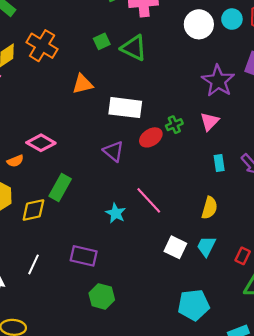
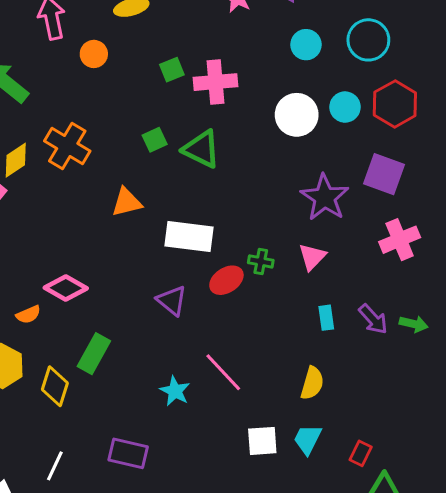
green cross: (174, 125) -> (261, 261), turned 35
yellow diamond: (33, 210) -> (55, 386), turned -60
white square: (175, 247) -> (262, 441), turned -30

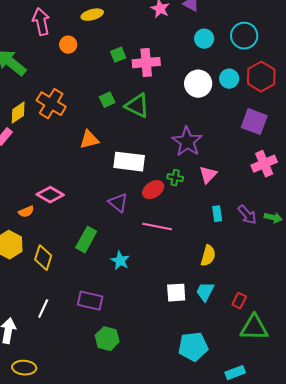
purple star: (325, 198) -> (187, 142), moved
green rectangle: (94, 354) -> (86, 240), moved
pink line: (223, 372) -> (157, 227), moved, turned -36

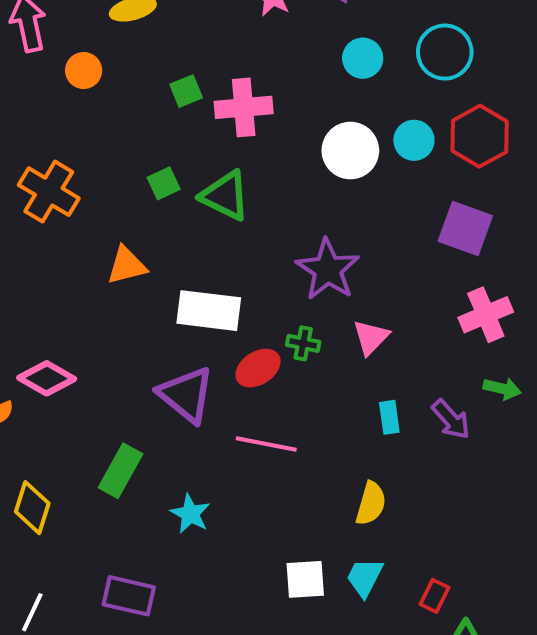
purple triangle: (118, 203) -> (186, 395), size x1.4
green arrow: (273, 218) -> (502, 389), moved

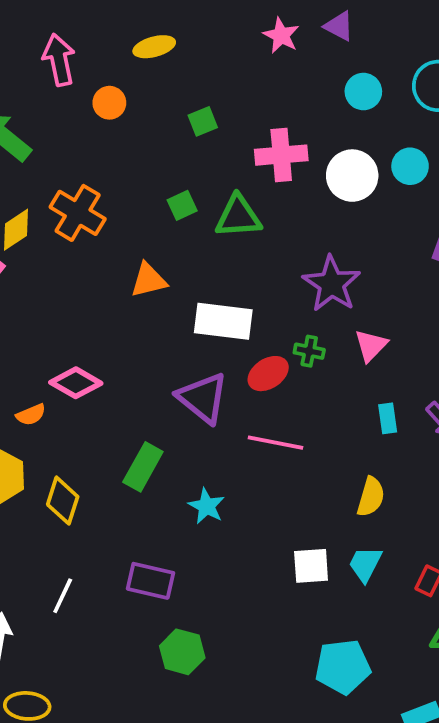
pink cross: (244, 107) -> (281, 155), moved
green triangle: (225, 196) -> (238, 217), turned -30

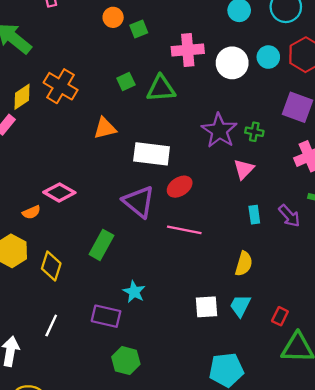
orange circle: (109, 103) -> (113, 17), moved
green cross: (309, 351) -> (254, 132), moved
cyan star: (206, 506) -> (134, 292), moved

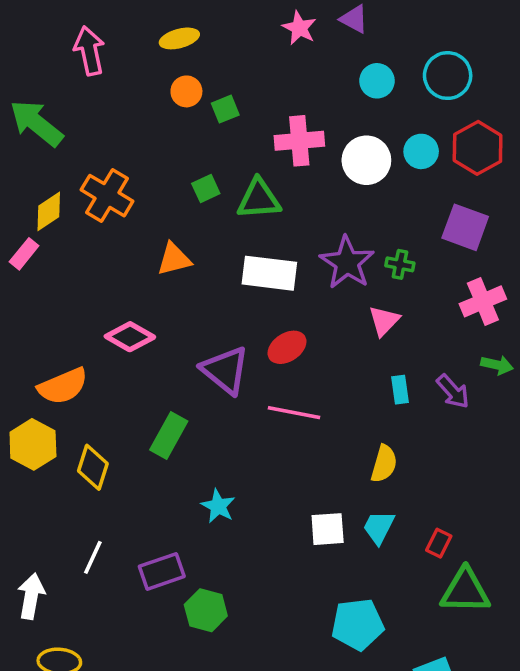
white rectangle: (152, 154) -> (269, 273), moved
pink diamond: (59, 192) -> (130, 337), moved
orange semicircle: (31, 212) -> (63, 386), size x1.8
purple rectangle: (106, 316) -> (162, 571), moved, turned -32

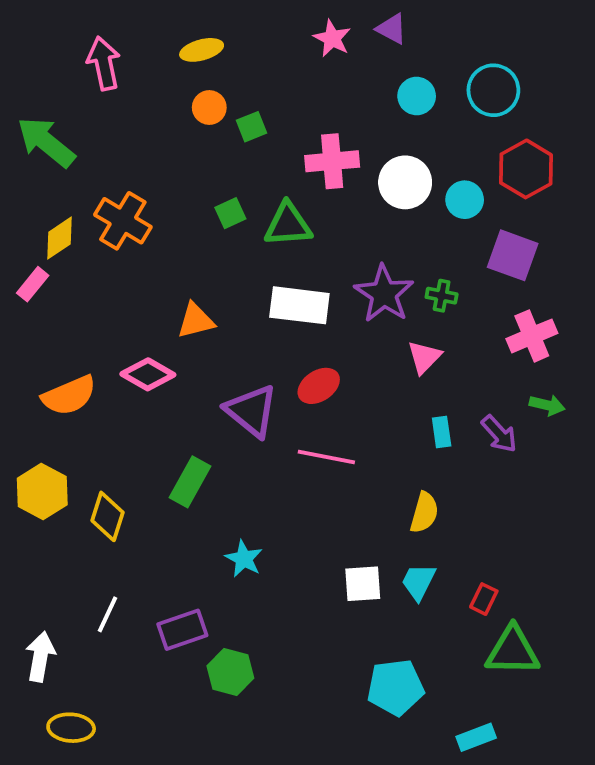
cyan circle: (421, 151) -> (465, 200), moved
orange triangle: (174, 259) -> (196, 321), moved
orange semicircle: (63, 386) -> (69, 395), moved

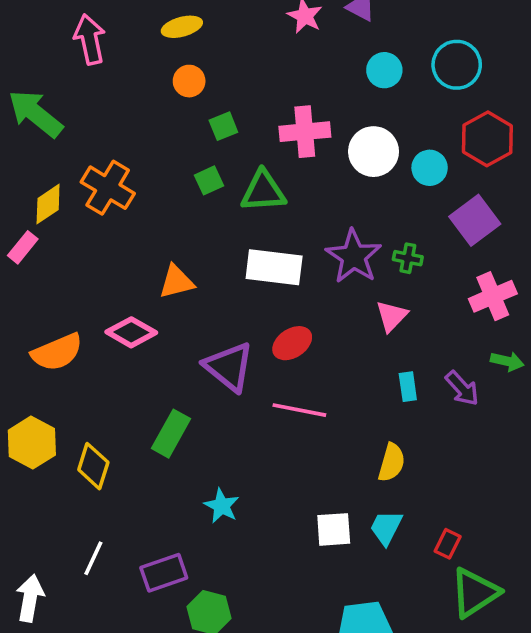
green square: (251, 127) -> (223, 126), moved
purple square: (513, 255) -> (475, 220), turned 33
green triangle: (513, 651) -> (475, 593), turned -34

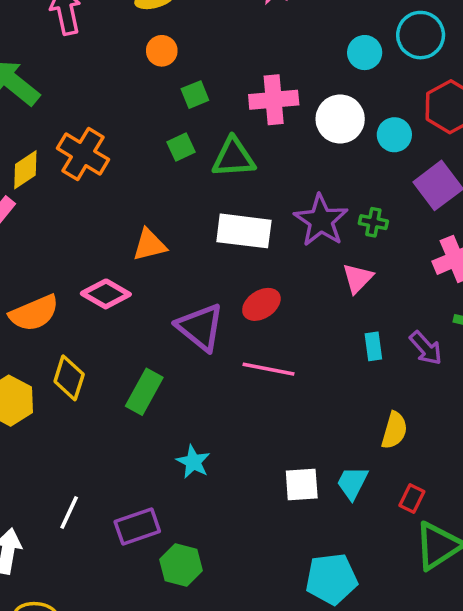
cyan circle: (384, 70) -> (365, 53), moved
yellow semicircle: (392, 462) -> (394, 430), moved
yellow diamond: (93, 466) -> (69, 378), moved

